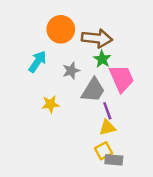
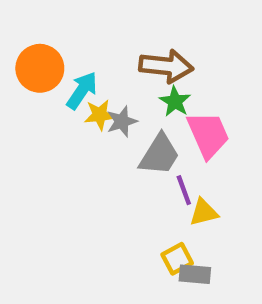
orange circle: (61, 29) -> (40, 68), moved
cyan arrow: (38, 62) -> (82, 90), moved
yellow star: (50, 104) -> (100, 115), moved
yellow triangle: (107, 128) -> (204, 212), moved

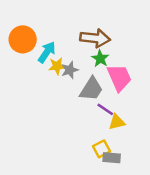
purple line: (184, 190) -> (105, 109), turned -36

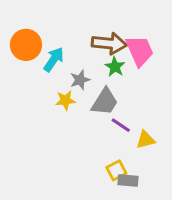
yellow star: (57, 66) -> (65, 100), moved
pink trapezoid: (119, 78) -> (140, 51), moved
yellow triangle: (117, 122) -> (146, 140), moved

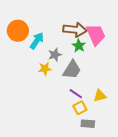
purple line: (121, 125) -> (76, 94), moved
yellow square: (116, 170) -> (80, 108), moved

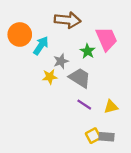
brown arrow: (75, 30) -> (68, 20), moved
gray trapezoid: (72, 70) -> (80, 78), turned -90
yellow square: (80, 108) -> (93, 136), moved
gray rectangle: (88, 124) -> (106, 137), moved

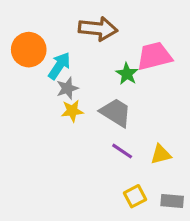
pink trapezoid: (106, 39) -> (154, 56), turned -80
gray star: (61, 61) -> (67, 88), moved
gray rectangle: (106, 137) -> (172, 201), moved

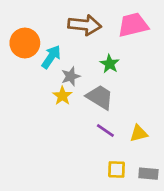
pink trapezoid: (154, 56) -> (133, 25), moved
gray star: (67, 88) -> (71, 76), moved
yellow star: (72, 111) -> (62, 96), turned -30
yellow square: (135, 196) -> (117, 169), turned 30

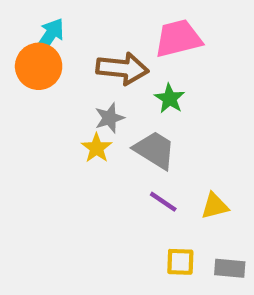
brown arrow: (85, 25) -> (122, 68), moved
pink trapezoid: (133, 25) -> (178, 38), moved
cyan arrow: (51, 57) -> (49, 36), moved

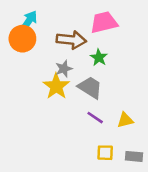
yellow star: (97, 148) -> (56, 86), size x1.5

